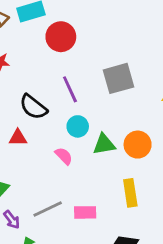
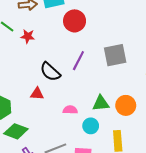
purple line: (70, 89) -> (78, 61), turned 48
cyan circle: (78, 126) -> (91, 126), moved
pink semicircle: (64, 156) -> (70, 110), turned -48

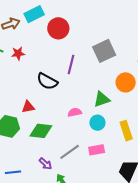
red triangle: (37, 94) -> (28, 107), moved
orange circle: (126, 105) -> (126, 82), moved
green diamond: (16, 131) -> (41, 131), moved

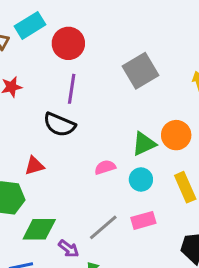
purple line: (71, 64) -> (72, 89), moved
orange circle: (126, 82) -> (176, 135), moved
green diamond: (41, 131) -> (39, 229), moved

